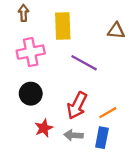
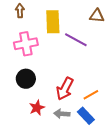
brown triangle: (116, 31) -> (97, 16), moved
purple line: (84, 63) -> (76, 40), moved
blue rectangle: (102, 138) -> (86, 116), turned -54

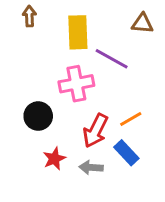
pink cross: (26, 44) -> (76, 84), moved
orange line: (91, 95) -> (131, 119), moved
blue rectangle: (86, 116) -> (126, 153), moved

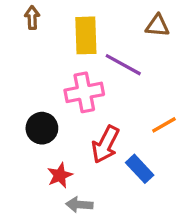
orange line: (131, 119) -> (164, 125), moved
gray arrow: (91, 167) -> (79, 205), moved

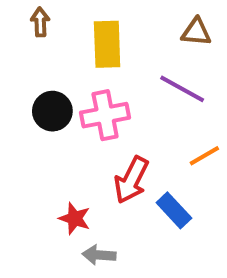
purple line: (123, 65) -> (182, 89), moved
black circle: (42, 128) -> (52, 111), moved
red star: (60, 175) -> (75, 218), turned -30

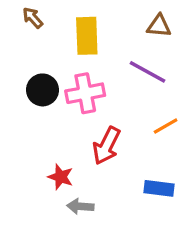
brown arrow: (40, 22) -> (33, 18), turned -40
blue rectangle: (174, 210) -> (159, 188), moved, turned -40

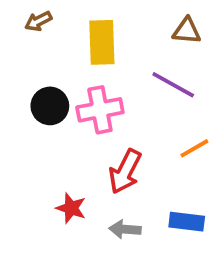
brown arrow: (33, 18) -> (38, 21), turned -75
gray arrow: (80, 206) -> (125, 229), moved

